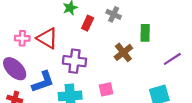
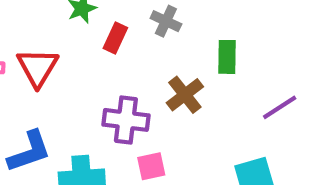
red triangle: (47, 38) -> (38, 67), turned 30
purple cross: (74, 61) -> (126, 120), moved

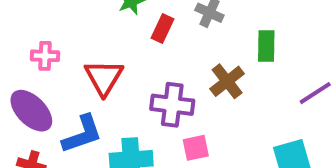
red triangle: (38, 67) -> (104, 77), moved

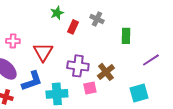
brown cross: (227, 81) -> (106, 72), moved

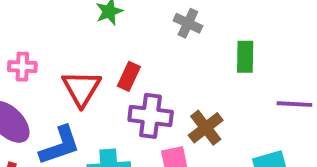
red rectangle: (73, 27) -> (129, 76), moved
purple line: (151, 60) -> (294, 104), turned 36

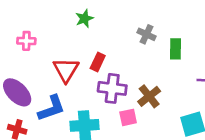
gray cross: (188, 23) -> (146, 34), moved
pink cross: (22, 67) -> (26, 41), moved

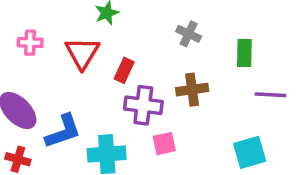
green rectangle: (176, 49) -> (244, 53), moved
red triangle: (66, 70) -> (82, 53), moved
brown cross: (149, 96) -> (192, 90), moved, turned 30

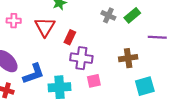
green rectangle: (244, 53) -> (132, 15), moved, turned 49
brown cross: (192, 90) -> (128, 58), moved
purple line: (270, 95) -> (157, 37), moved

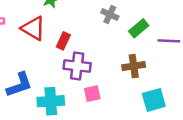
green rectangle: (132, 15) -> (139, 28), moved
red triangle: (45, 27) -> (33, 28), turned -30

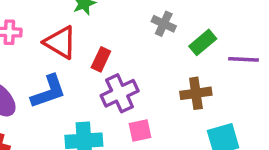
purple cross: (77, 66) -> (120, 93), turned -32
blue L-shape: (19, 85) -> (48, 92), moved

